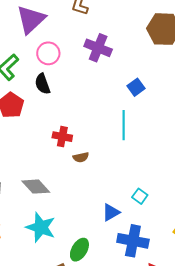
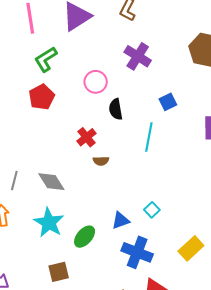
pink circle: (48, 53) -> (96, 82), moved
black semicircle: (42, 84) -> (116, 109), moved
red cross: (62, 137) -> (86, 137), turned 30
green ellipse: (79, 250) -> (85, 237), moved

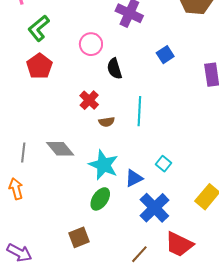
cyan line: (149, 137) -> (139, 111), moved
cyan star: (49, 223) -> (104, 165), moved
blue cross: (137, 252) -> (154, 208), turned 32

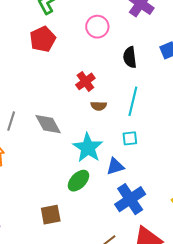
black semicircle: (114, 69) -> (130, 57), moved
cyan square: (163, 164) -> (130, 138), moved, turned 35

